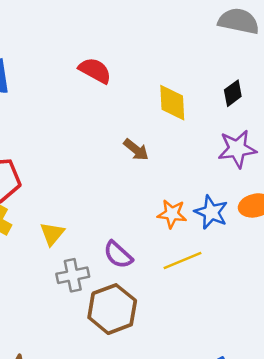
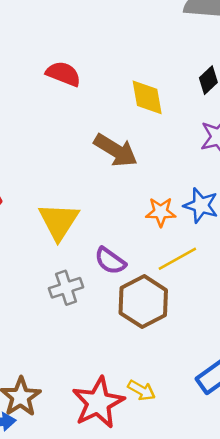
brown arrow: (136, 150) -> (116, 150), size x1.6
yellow triangle: (52, 234) -> (59, 221), moved, size x1.6
brown hexagon: (112, 309) -> (143, 302), moved

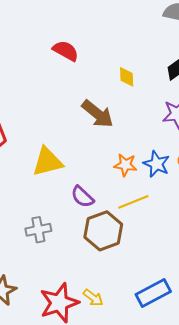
yellow diamond: (147, 97) -> (127, 77), size x0.7
yellow triangle: (59, 221) -> (47, 162), turned 36
gray cross: (66, 288) -> (38, 230), moved

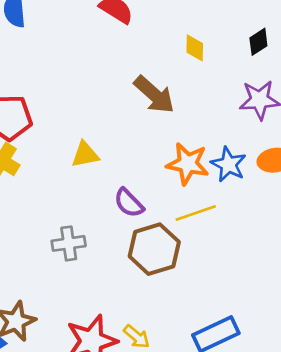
yellow triangle: (47, 162) -> (85, 154), size x0.7
orange star: (125, 165) -> (188, 164), size x1.4

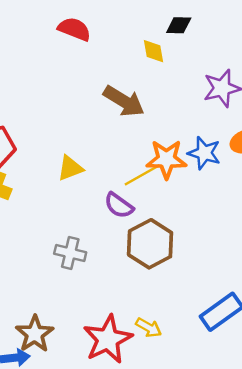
black diamond: (258, 42) -> (179, 25), moved, turned 45
yellow line: (196, 213) -> (142, 175), moved
gray cross: (69, 243) -> (70, 253), turned 32

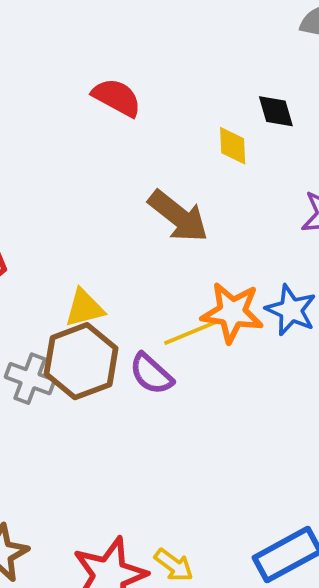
black diamond: (179, 25) -> (276, 111), turned 65
brown hexagon: (150, 244) -> (81, 361), moved
gray cross: (70, 253) -> (30, 379), moved

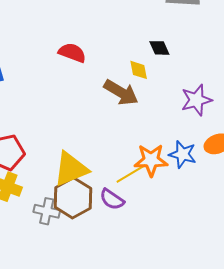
brown arrow: (178, 216) -> (121, 92), moved
yellow triangle: (84, 308) -> (71, 169), size x1.6

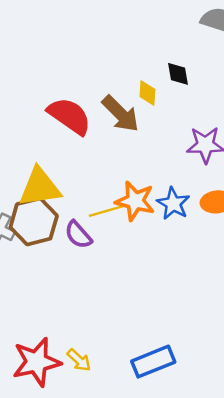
red semicircle: (72, 53) -> (69, 116), moved, size x1.4

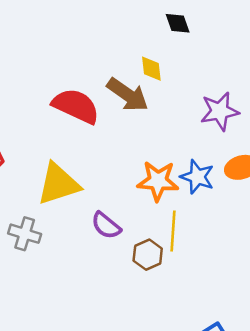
black diamond: (178, 74) -> (178, 23), moved
yellow line: (108, 211) -> (173, 231), moved, turned -60
brown hexagon: (34, 221) -> (148, 255), moved, size x0.6

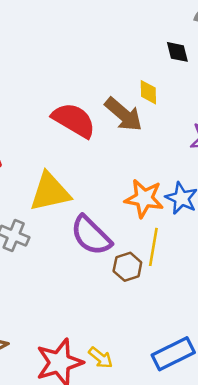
purple semicircle: (106, 225) -> (91, 235), size x1.5

